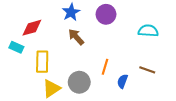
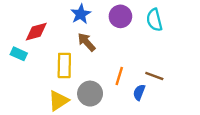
cyan semicircle: (148, 31) -> (154, 20), moved, turned -108
yellow rectangle: (42, 62) -> (64, 65), moved
brown line: (147, 70) -> (154, 76), moved

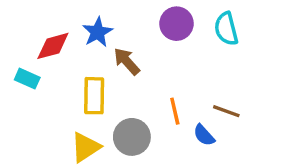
blue star: (81, 14) -> (98, 32), moved
orange line: (119, 76) -> (175, 111), turned -30
blue semicircle: (139, 92) -> (204, 135), turned -63

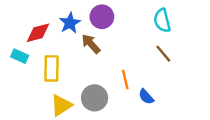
purple circle: (176, 24) -> (102, 17), moved
yellow rectangle: (94, 96) -> (52, 68), moved
brown line: (226, 111) -> (163, 54), moved, turned 30

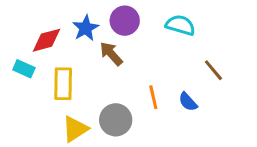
cyan semicircle: (162, 20) -> (180, 25), moved, turned 120
brown line: (163, 54) -> (213, 70), moved
blue semicircle: (146, 97) -> (188, 102), moved

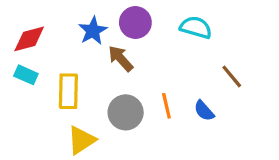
red diamond: (47, 40) -> (29, 39), moved
gray circle: (116, 120) -> (126, 112), moved

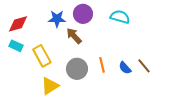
blue star: (93, 31) -> (57, 19), turned 30
brown line: (232, 76) -> (144, 66), moved
yellow rectangle: (68, 91) -> (42, 56), turned -30

